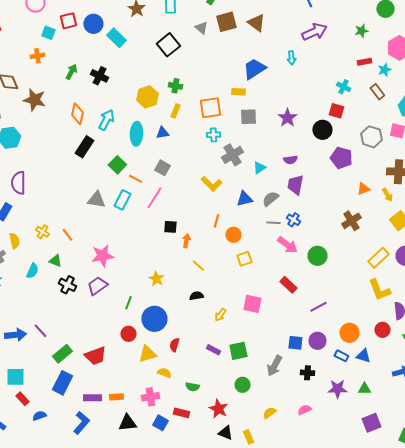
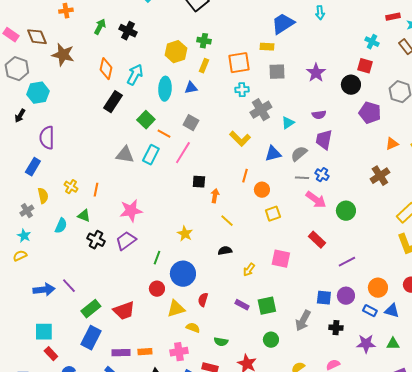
orange line: (67, 235) -> (96, 190), turned 48

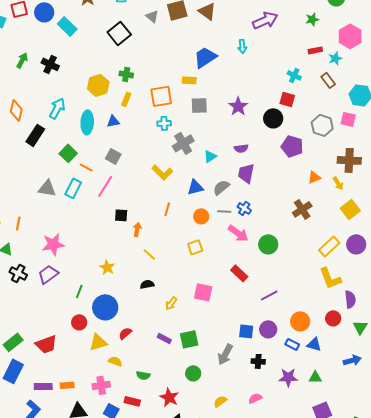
orange diamond: (106, 69) -> (16, 110), moved
orange circle: (262, 190) -> (201, 216), moved
red semicircle: (203, 300) -> (125, 333), turned 32

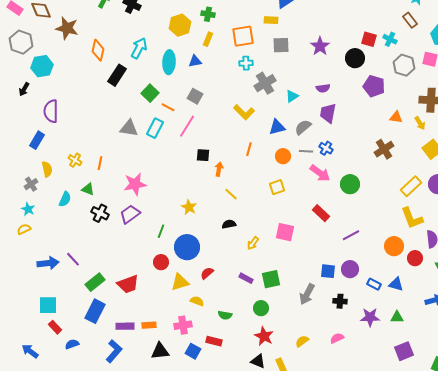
cyan cross: (294, 75) -> (390, 39), moved
orange triangle: (314, 177) -> (396, 117), turned 32
orange circle: (300, 321) -> (394, 246), moved
green circle: (193, 373) -> (261, 308), moved
red star: (169, 397) -> (264, 336), moved

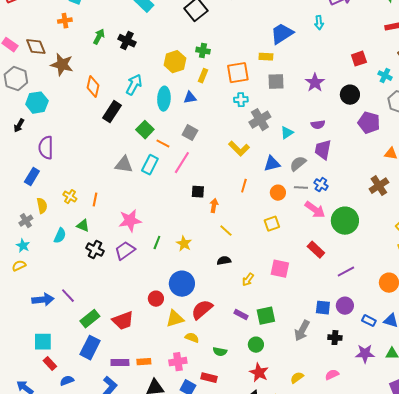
red square: (369, 39) -> (359, 59), moved, turned -35
green circle: (350, 184) -> (345, 221), size x1.4
green line: (161, 231) -> (157, 243), moved
red semicircle: (207, 273) -> (202, 310), size x1.6

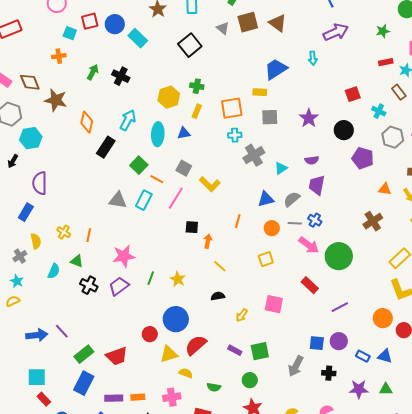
yellow L-shape: (239, 149) -> (210, 184), moved

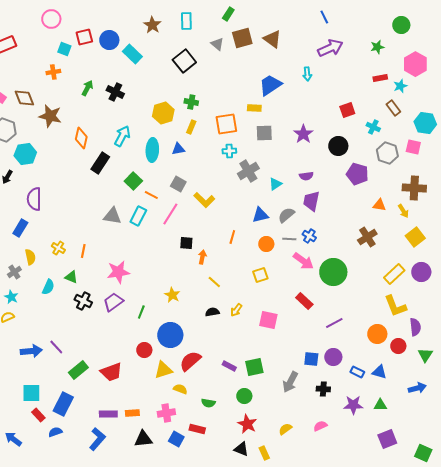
green line: (151, 278) -> (141, 312), moved
yellow arrow: (242, 315) -> (236, 310), moved
blue rectangle: (84, 383) -> (63, 404), moved

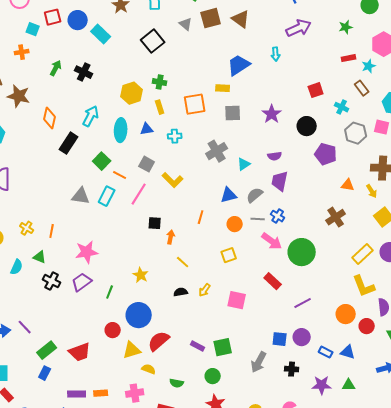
yellow rectangle: (191, 127) -> (160, 107), turned -40
cyan cross: (229, 151) -> (175, 136), moved
blue rectangle: (63, 404) -> (45, 373), moved, size x0.6

